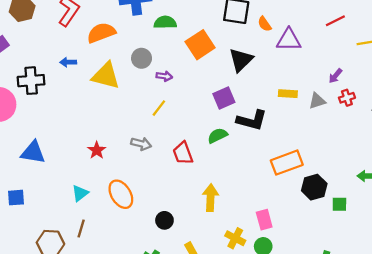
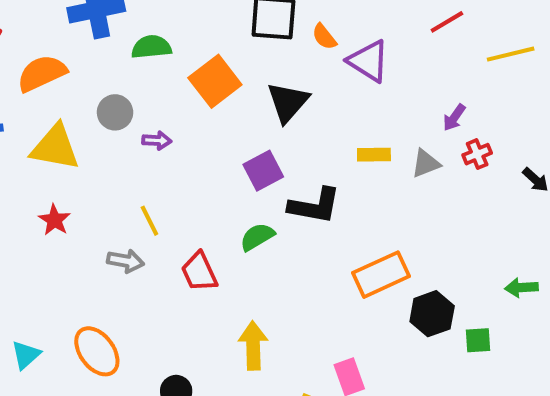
purple triangle: (289, 40) -> (368, 61), turned 36
yellow line: (159, 108) -> (149, 221), moved, turned -60
red star: (97, 150) -> (54, 220), moved

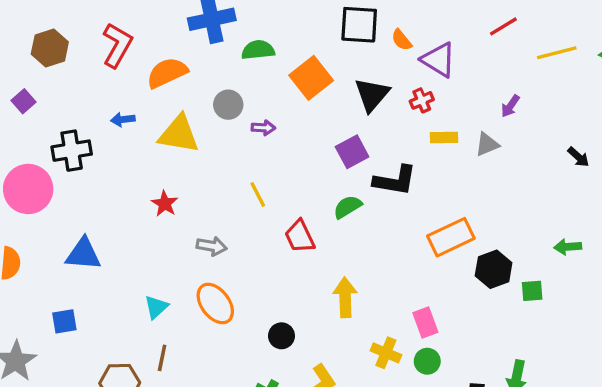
red cross: (477, 154) -> (422, 100), moved
red star: (54, 220) -> (165, 204), moved
gray arrow: (125, 261) -> (212, 246), moved

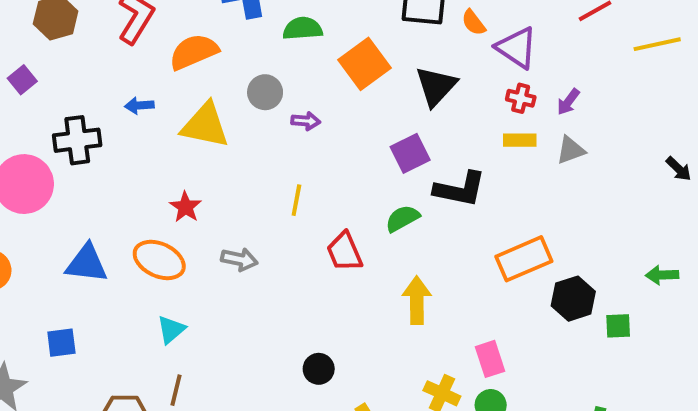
red cross: (422, 100) -> (521, 98), moved, turned 35
purple arrow: (510, 106) -> (568, 102), moved
yellow line: (258, 194) -> (296, 200), turned 36
yellow arrow: (345, 297) -> (417, 300), moved
orange ellipse: (215, 303) -> (159, 260), moved, turned -30

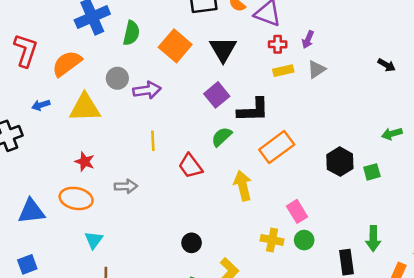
green semicircle: (303, 29) -> (131, 33), turned 120
purple arrow: (306, 121) -> (147, 90), size x1.5
orange rectangle: (524, 259) -> (277, 147), moved

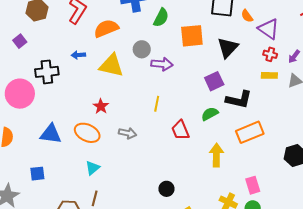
orange square: (175, 46) -> (192, 36), turned 30

